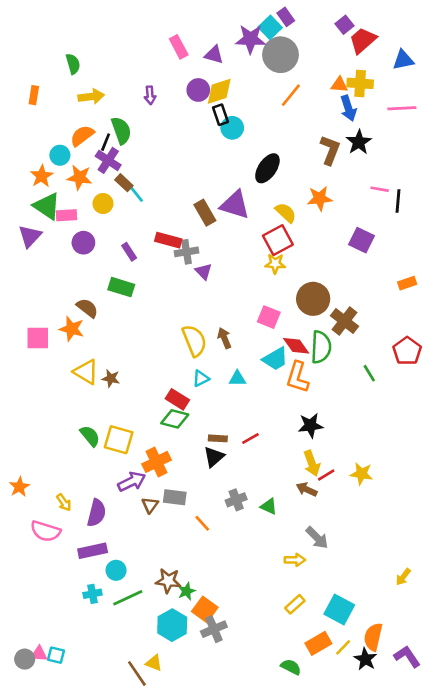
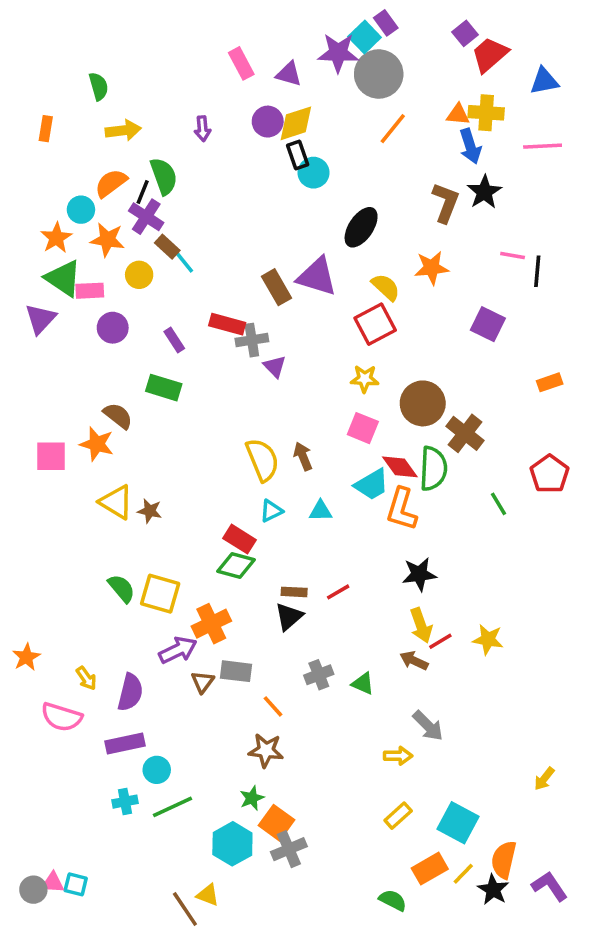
yellow star: (275, 264) -> (365, 379), moved
brown star: (168, 581) -> (266, 750), moved

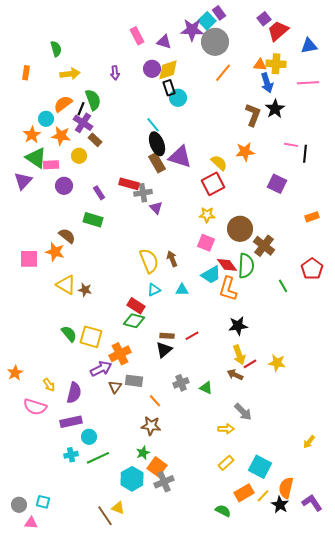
black ellipse: (361, 227) -> (157, 144), moved, turned -55
cyan line: (183, 261) -> (153, 125), moved
pink triangle: (53, 883) -> (31, 523), moved

